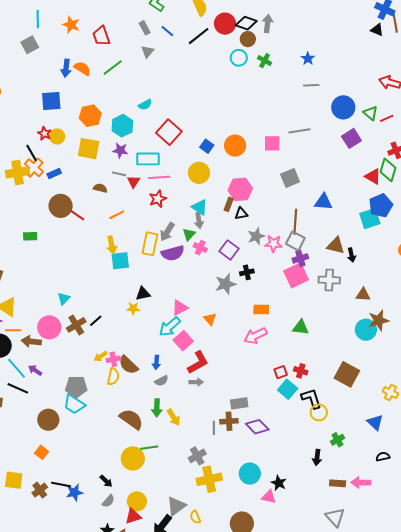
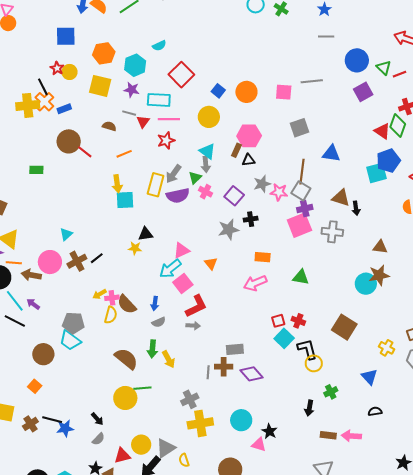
brown triangle: (363, 295) -> (380, 247), moved
yellow circle: (137, 501) -> (141, 445), moved

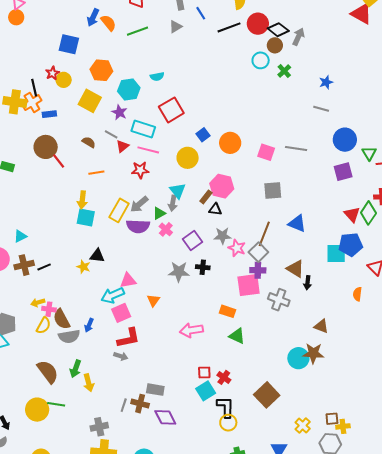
orange rectangle: (263, 257) -> (228, 311), moved
gray semicircle: (159, 322) -> (69, 336), moved, size x1.5

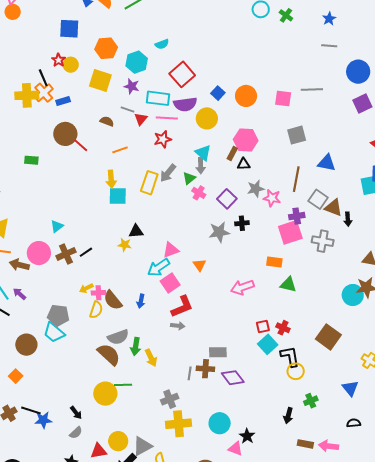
purple semicircle: (138, 226) -> (185, 104), moved
gray square: (258, 252) -> (318, 199), moved
gray semicircle: (69, 336) -> (118, 337), moved

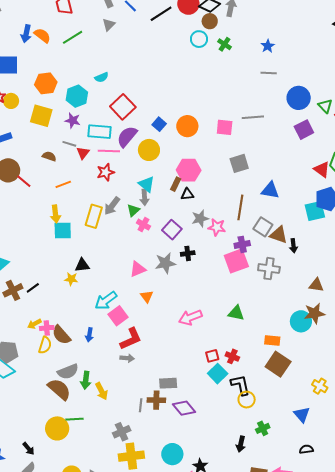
purple semicircle: (185, 104) -> (127, 137), turned 140
pink triangle: (171, 250) -> (138, 269), moved
orange rectangle: (274, 262) -> (272, 340), moved

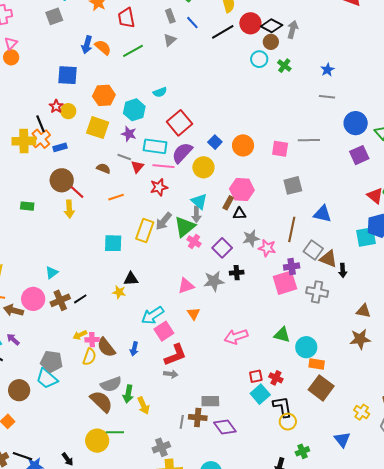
green triangle: (133, 210) -> (185, 227), size x1.6
yellow arrow: (55, 214) -> (69, 209), moved
cyan circle: (301, 321) -> (306, 347), moved

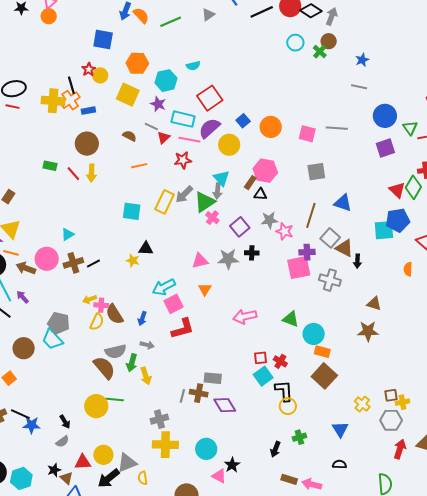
brown circle: (271, 42) -> (329, 41), moved
red line: (77, 192) -> (73, 174), moved
gray arrow: (171, 374) -> (147, 345), moved

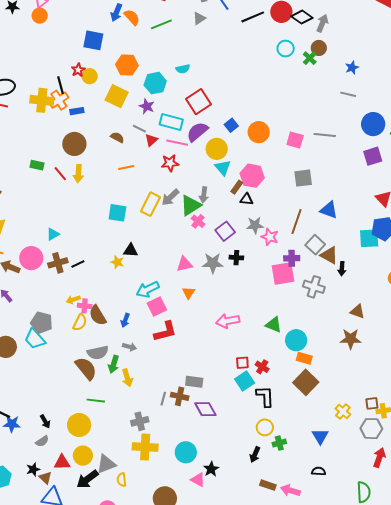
cyan triangle: (222, 178) -> (223, 168), moved
yellow circle: (96, 406) -> (79, 425), moved
yellow circle: (288, 406) -> (265, 427), moved

